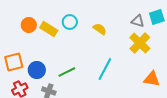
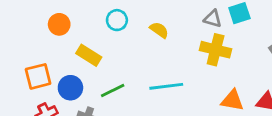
yellow rectangle: (49, 29) -> (89, 55), moved
yellow cross: (140, 43) -> (216, 50), turned -30
cyan line: (105, 69) -> (166, 86), turned 55

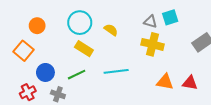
cyan circle: (117, 20) -> (80, 23), size x1.5
yellow rectangle: (89, 55) -> (84, 49), moved
orange square: (38, 76) -> (24, 51), moved, turned -36

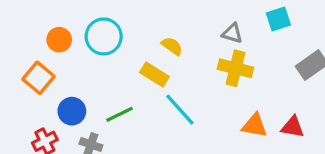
cyan square: (170, 17) -> (278, 19), moved
cyan circle: (80, 23) -> (104, 36), moved
yellow rectangle: (84, 49) -> (154, 75), moved
cyan line: (116, 71) -> (180, 110), turned 55

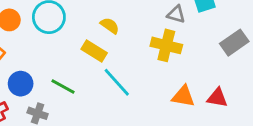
gray triangle: (232, 33) -> (176, 14), moved
green line: (120, 114) -> (63, 86), turned 55

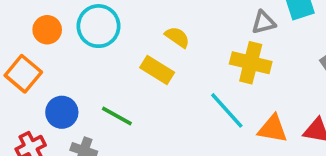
gray triangle: (176, 14) -> (264, 22), turned -30
cyan line: (117, 82) -> (227, 110), moved

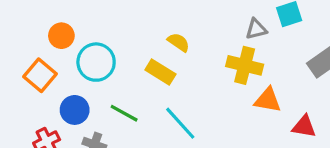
cyan circle: (98, 26) -> (96, 62), moved
cyan line: (227, 110) -> (180, 123), moved
orange triangle: (273, 129) -> (268, 100), moved

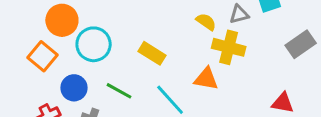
orange circle: (61, 36) -> (62, 20), size x1.4
yellow semicircle: (179, 42) -> (206, 22), moved
orange triangle: (268, 100) -> (206, 79), moved

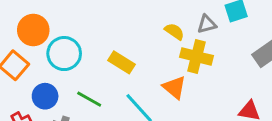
orange triangle: (206, 79) -> (174, 87), turned 30

